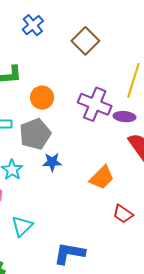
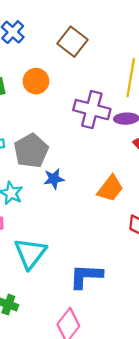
orange circle: (42, 98) -> (36, 81), moved
cyan triangle: (22, 226) -> (30, 253), size x1.4

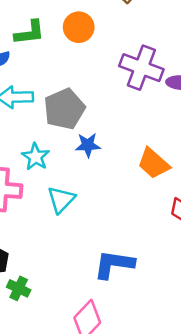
orange trapezoid: (110, 188) -> (154, 163), turned 88
cyan triangle: (30, 253) -> (61, 200), moved, size x0.7

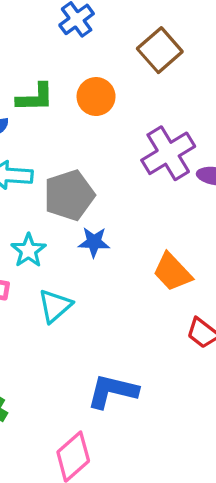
purple cross: (141, 68) -> (168, 153), turned 33

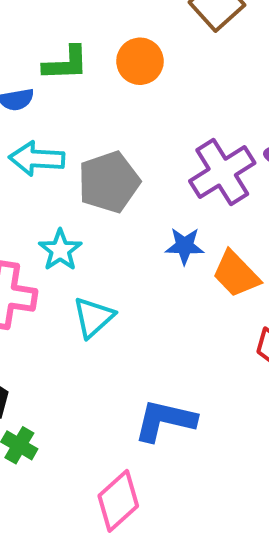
purple cross: (168, 153) -> (222, 172), moved
blue star: (94, 242) -> (185, 246), moved

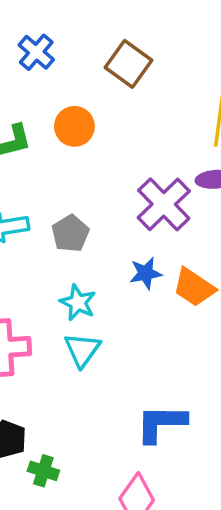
gray pentagon: (109, 182) -> (70, 233), size x0.7
cyan star: (60, 250) -> (78, 303), moved

